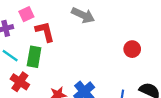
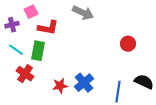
red L-shape: (45, 32) -> (48, 28), turned 115

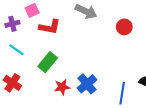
red circle: (128, 44) -> (124, 27), moved
green rectangle: (38, 51) -> (48, 62), moved, turned 30
red cross: (25, 74) -> (12, 83), moved

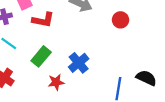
blue cross: (87, 84) -> (79, 63), moved

